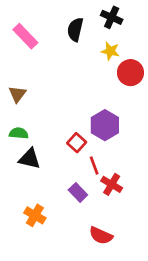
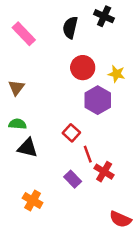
yellow star: (110, 51) -> (117, 74), moved
red circle: (130, 73) -> (83, 68), moved
purple hexagon: (105, 125) -> (98, 100), moved
red semicircle: (101, 236) -> (120, 219), moved

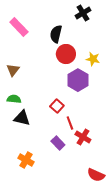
black cross: (104, 16) -> (83, 13), turned 35
black semicircle: (70, 28) -> (56, 34), moved

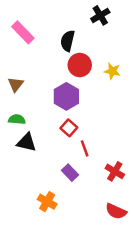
purple hexagon: (78, 80) -> (66, 96), moved
red cross: (83, 137) -> (115, 171), moved
orange cross: (26, 160) -> (47, 202), moved

